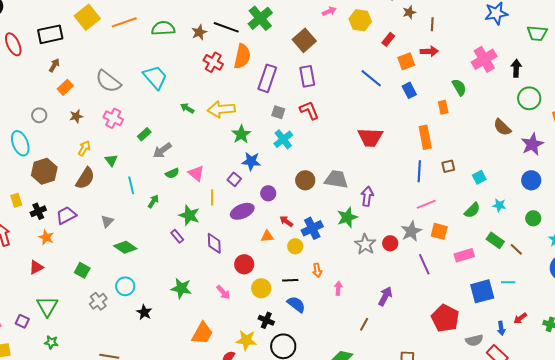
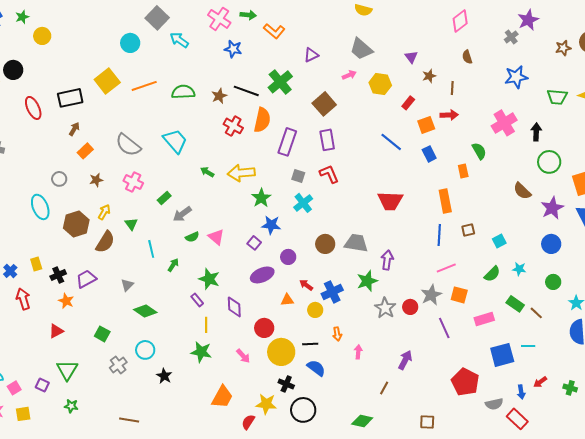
brown hexagon: (44, 171) -> (76, 224), moved
yellow line: (212, 197) -> (206, 325), moved
yellow circle: (261, 288) -> (281, 352), size x1.4

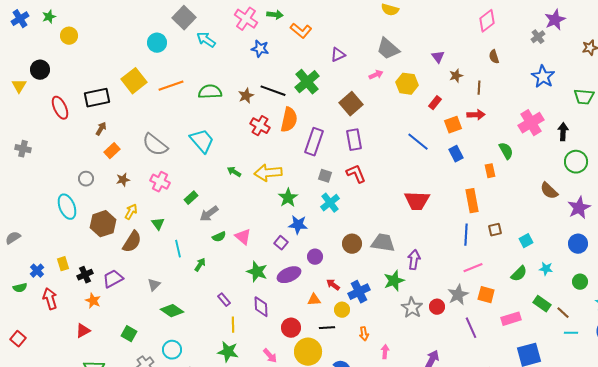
blue star: (516, 77) -> (543, 77), turned -30
green star: (209, 279) -> (257, 272), moved
black line: (310, 344) -> (327, 328), moved
cyan line: (528, 346) -> (571, 333), moved

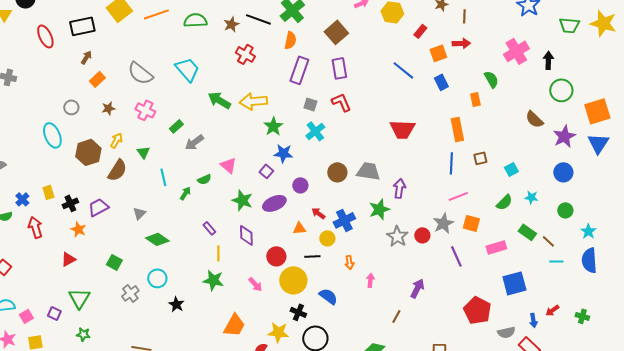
orange semicircle: (289, 120) -> (290, 40), moved, size x0.7
green arrow: (234, 172) -> (219, 100), size x1.6
green semicircle: (219, 237) -> (204, 179), moved

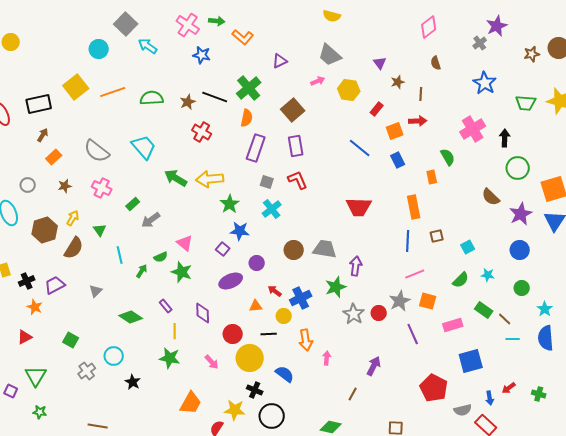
green star: (242, 200) -> (182, 272), moved
green diamond: (157, 239) -> (131, 317), moved
orange arrow: (349, 262) -> (306, 340), size x1.5

